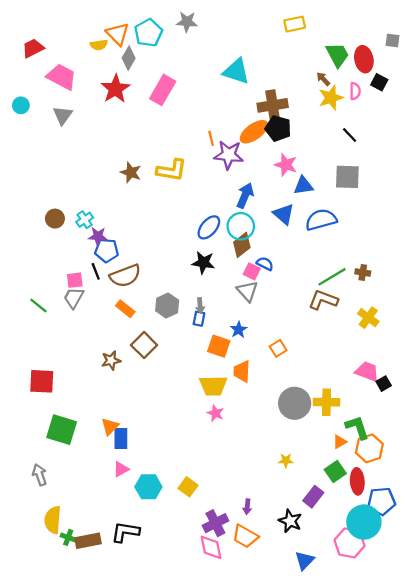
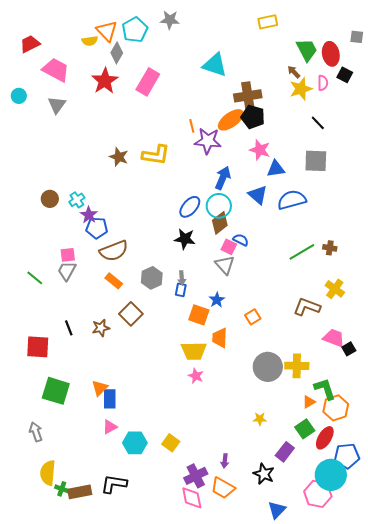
purple star: (98, 236) -> (89, 215), turned 30
black line: (96, 271) -> (69, 328), moved
brown L-shape: (323, 300) -> (307, 307), moved
red ellipse: (357, 481) -> (325, 438), turned 35

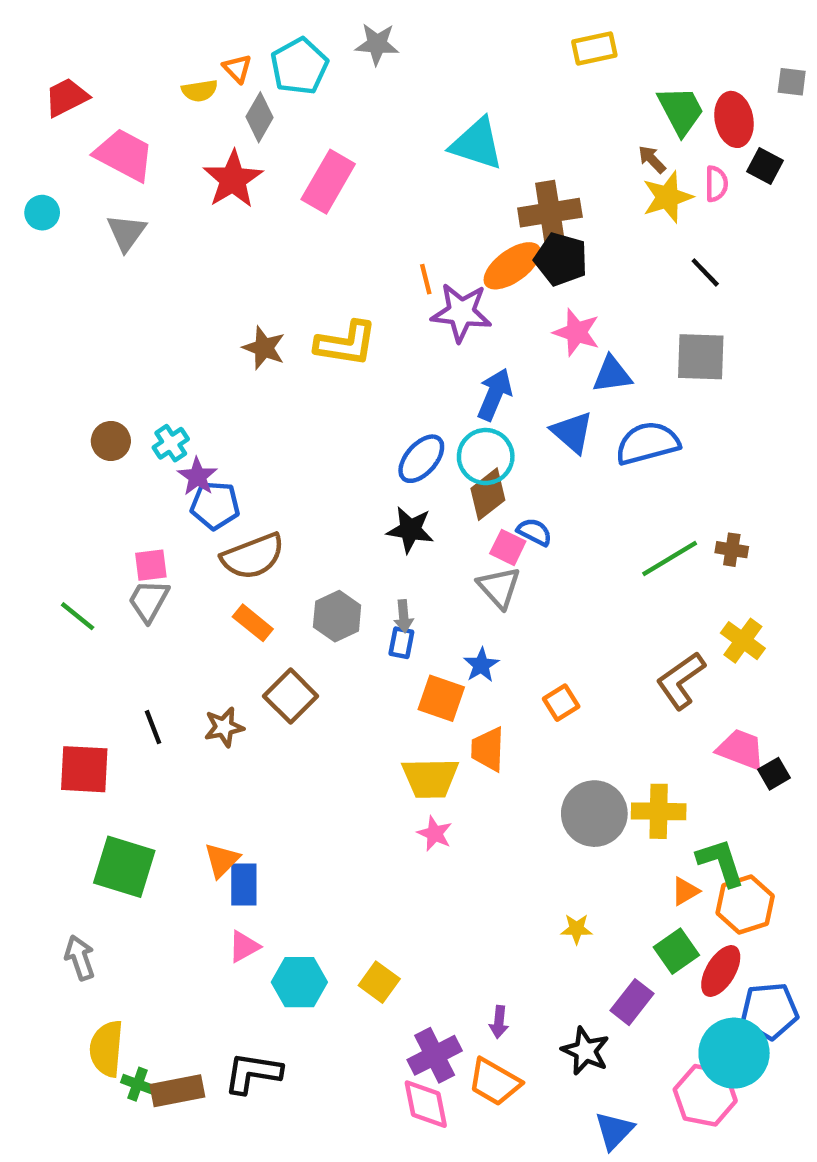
orange triangle: (107, 31) -> (237, 68), size x0.6
brown L-shape: (307, 307) -> (681, 681), turned -56

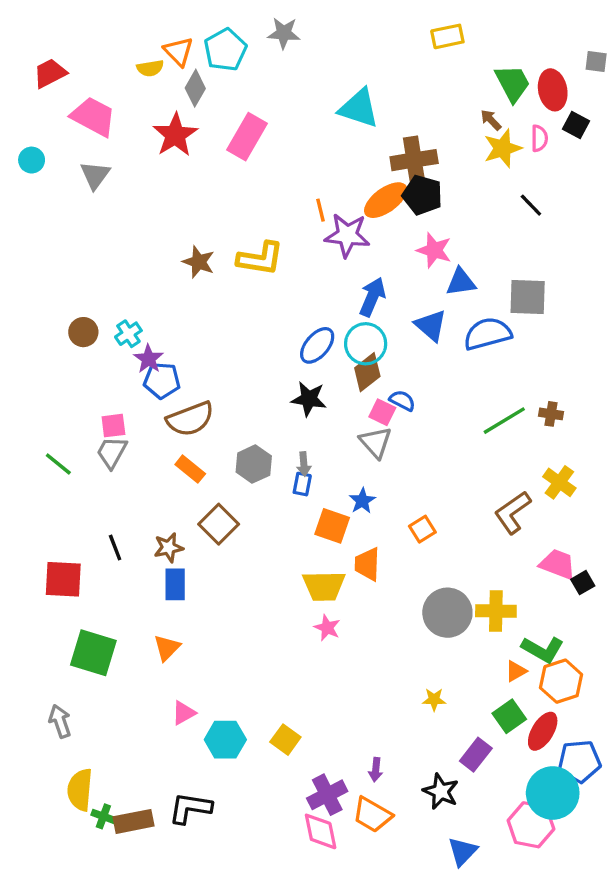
orange triangle: (237, 68) -> (179, 51), size x1.4
gray square: (701, 357) -> (528, 297), moved
green L-shape: (721, 862) -> (543, 649), turned 138
blue rectangle: (244, 885) -> (175, 584), moved

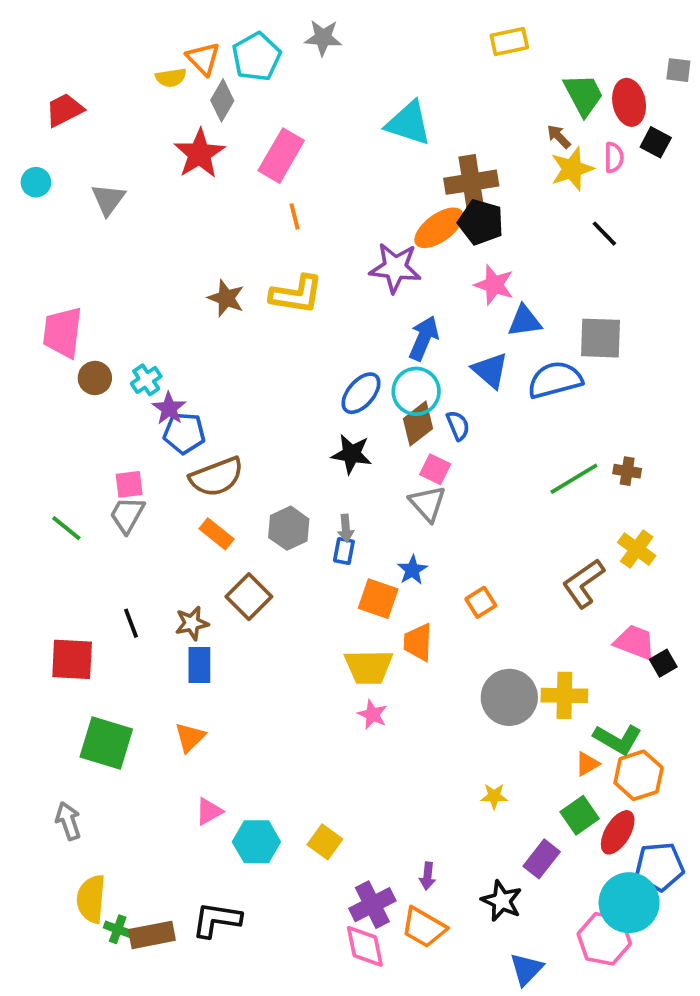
red trapezoid: (50, 73) -> (64, 110), moved
pink trapezoid: (93, 117) -> (63, 332), moved, turned -111
orange line: (321, 210) -> (294, 216), moved
blue semicircle: (402, 401) -> (458, 426), moved, turned 40

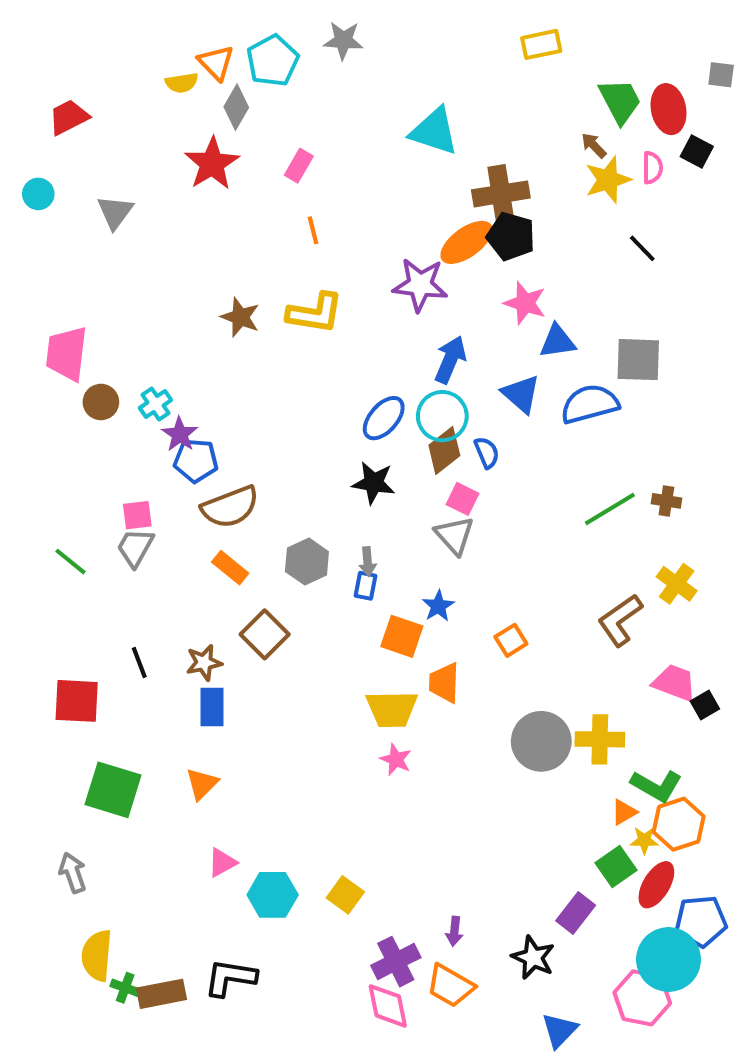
pink rectangle: (281, 156) -> (299, 166), size x0.6
yellow star: (494, 796) -> (644, 840), moved

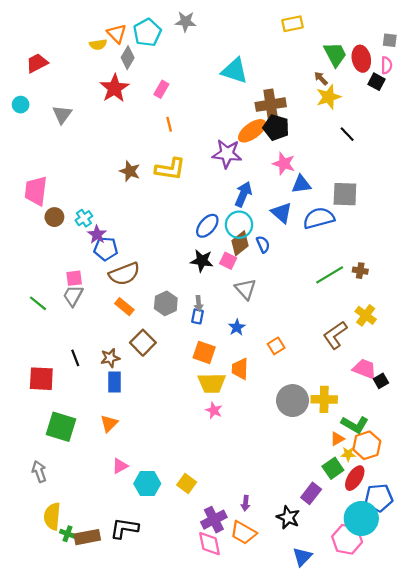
pink semicircle: (652, 168) -> (386, 65), moved
pink square: (462, 499) -> (228, 261), moved
orange square: (402, 636) -> (204, 352), moved

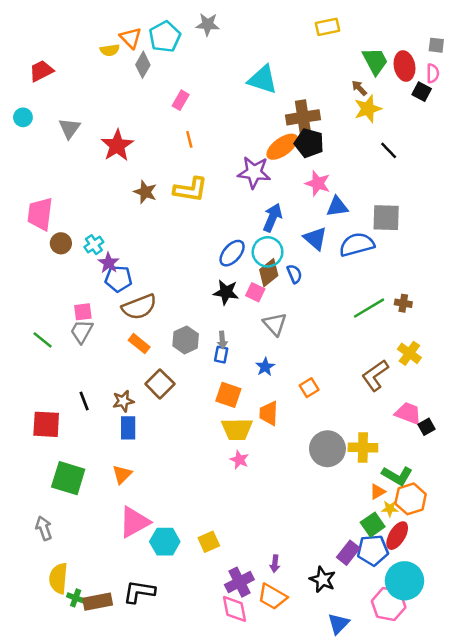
red star: (114, 88) -> (117, 145), moved
pink triangle: (120, 466) -> (134, 522), size x1.8
yellow square: (187, 484) -> (209, 542), turned 30
blue pentagon: (379, 498) -> (373, 550), moved

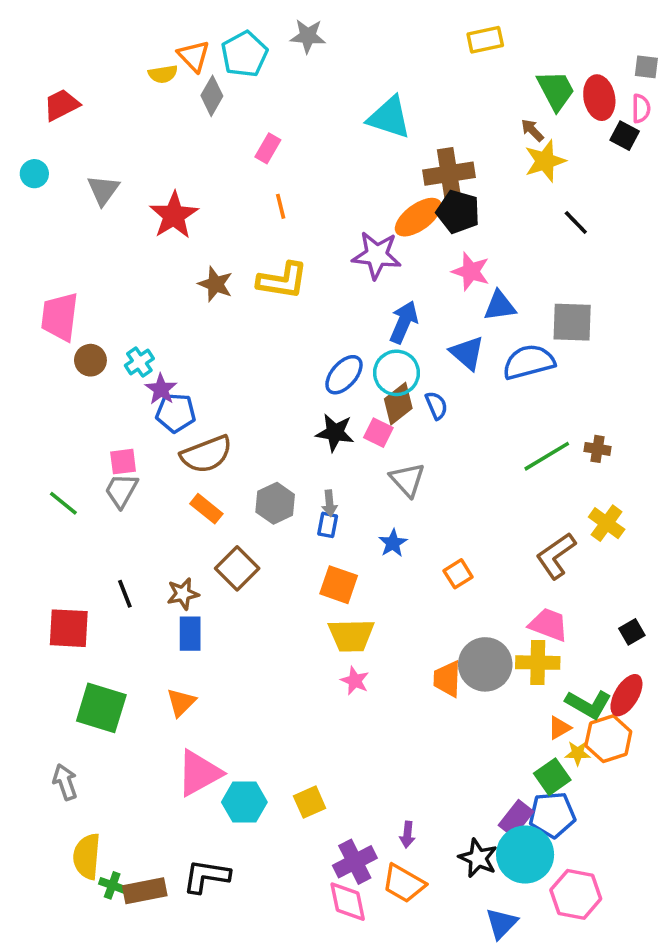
orange trapezoid: (269, 413) -> (447, 679), moved
pink trapezoid: (408, 413) -> (549, 625), moved
red ellipse: (397, 536) -> (626, 695), moved
cyan circle: (404, 581) -> (525, 855), moved

